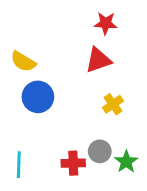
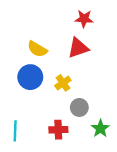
yellow semicircle: (23, 62) -> (37, 49), moved
yellow cross: (113, 104) -> (63, 83), moved
gray circle: (100, 151) -> (79, 107), moved

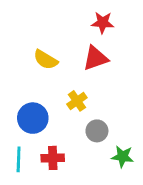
blue circle: (30, 77) -> (33, 118), moved
green star: (100, 128) -> (123, 157), turned -30
red cross: (58, 130) -> (53, 158), moved

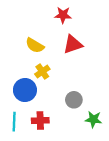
red star: (103, 23) -> (63, 15), moved
yellow cross: (77, 101) -> (42, 72), moved

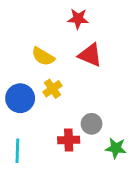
red triangle: (73, 44) -> (90, 55), turned 42
blue circle: (25, 90) -> (20, 98), moved
red cross: (40, 120) -> (69, 140), moved

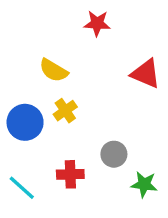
red triangle: (90, 55) -> (146, 74), moved
red cross: (69, 140) -> (70, 174), moved
cyan line: (17, 151) -> (22, 188), turned -50

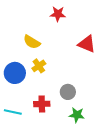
green star: (144, 184) -> (77, 115), moved
cyan line: (22, 188) -> (13, 112), turned -30

